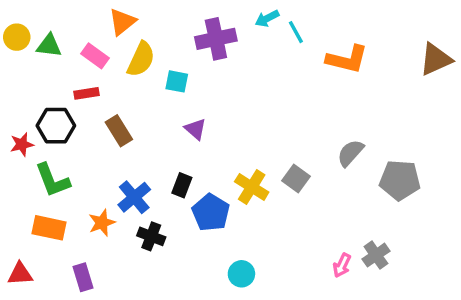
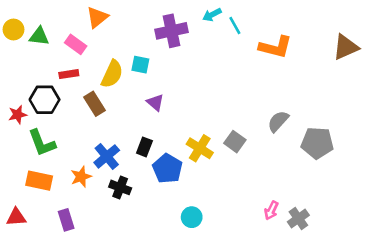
yellow semicircle: (141, 59) -> (112, 74), moved
gray cross: (376, 255) -> (298, 219), moved

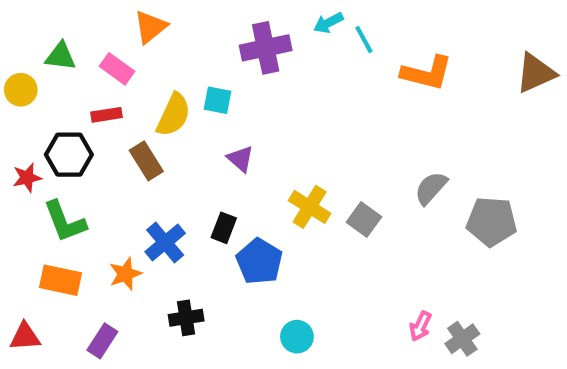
yellow circle: (13, 30) -> (21, 90), moved
yellow cross: (200, 148) -> (310, 207), moved
black cross: (120, 187) -> (186, 318), moved, turned -30
purple rectangle: (66, 220) -> (102, 341), turned 50

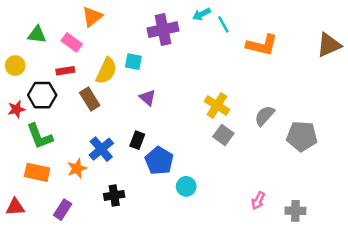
yellow circle: (21, 90) -> (15, 66), moved
yellow cross: (310, 207) -> (217, 105), moved
cyan circle: (297, 337) -> (186, 186), moved
gray cross: (462, 339) -> (295, 211), moved, turned 36

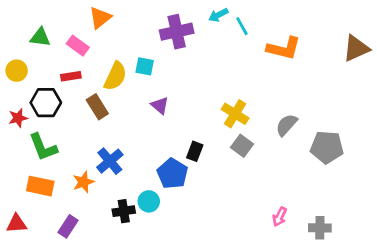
black rectangle: (137, 140) -> (195, 151), moved
cyan circle: (186, 186) -> (149, 201), moved

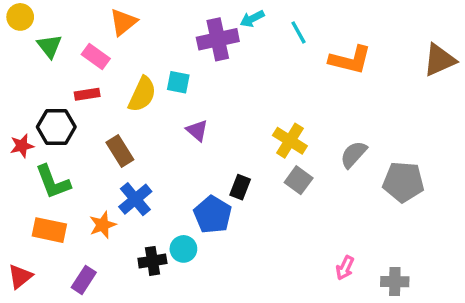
cyan arrow: (218, 15) -> (252, 19), moved
green triangle: (40, 37) -> (49, 46), turned 45
yellow circle: (17, 71) -> (20, 17), moved
brown rectangle: (97, 107) -> (120, 151), moved
red triangle: (17, 224) -> (20, 276), turned -35

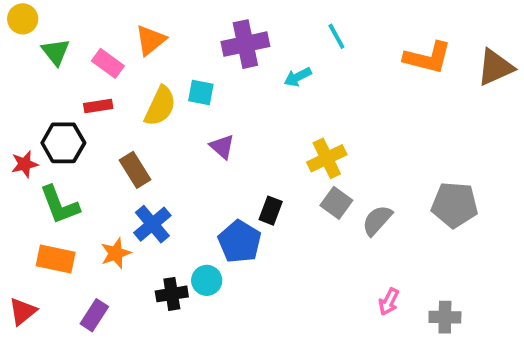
cyan arrow: (252, 19) -> (298, 77), moved
orange triangle: (123, 22) -> (151, 40), moved
orange L-shape: (350, 60) -> (427, 58), moved
yellow cross: (290, 141) -> (327, 158), turned 32
gray semicircle: (354, 154) -> (377, 220), moved

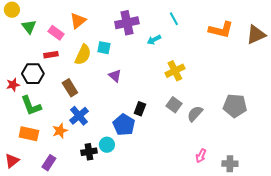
yellow cross: (327, 158) -> (175, 71), moved

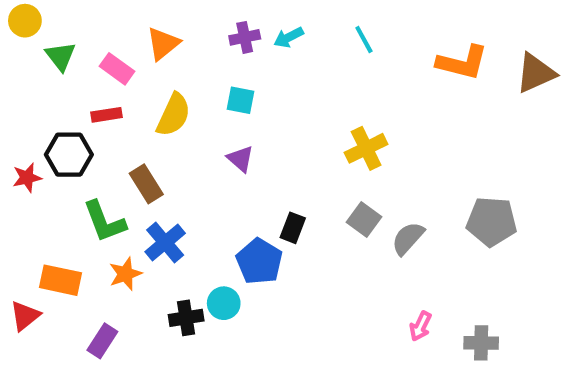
purple cross: (127, 23) -> (245, 37), moved, size x0.6
cyan arrow: (154, 40) -> (289, 37), moved
cyan square: (104, 48) -> (240, 100), moved
green L-shape: (31, 106) -> (104, 222), moved
red triangle: (12, 161) -> (25, 316), moved

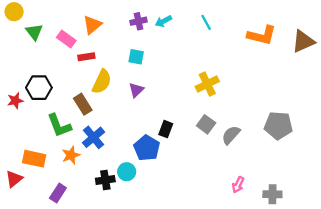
red rectangle: (107, 115) -> (86, 57), moved
yellow semicircle: (174, 115) -> (102, 82), moved
purple triangle: (240, 159) -> (136, 90), turned 35

